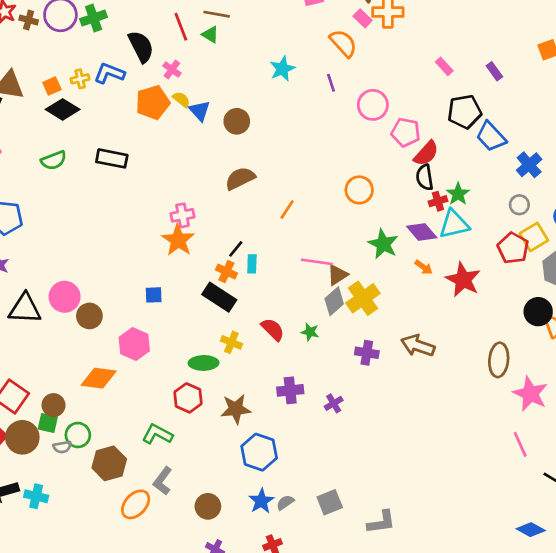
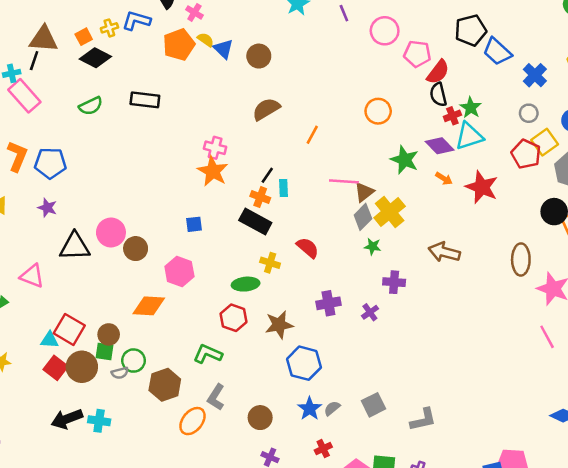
pink cross: (183, 215) -> (215, 148), turned 30
green star: (310, 332) -> (373, 246), moved
purple cross: (367, 353) -> (394, 282), moved

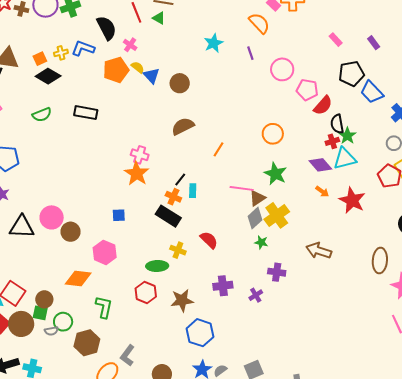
black semicircle: (438, 95) -> (337, 124), moved
green star: (405, 160) -> (275, 174), moved
green L-shape: (208, 354) -> (104, 307), moved, turned 75

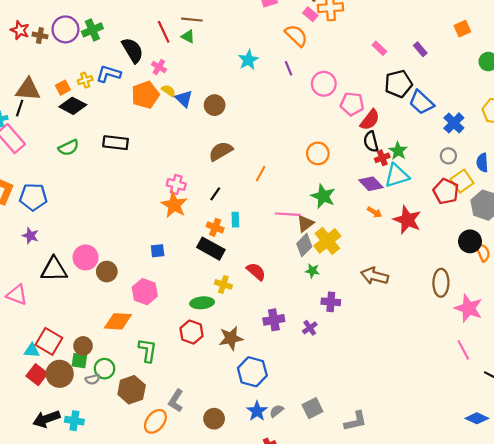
black semicircle: (337, 124) -> (371, 142), moved
black line: (180, 180) -> (215, 194), moved

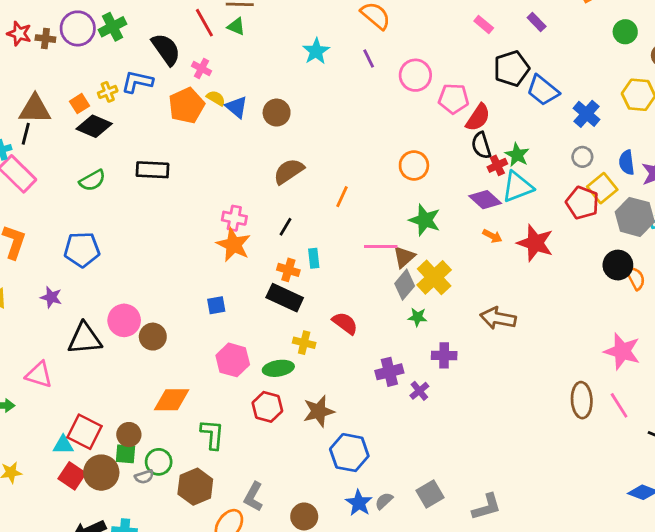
blue pentagon: (33, 197) -> (82, 250), moved
brown ellipse: (441, 283) -> (582, 400), moved
pink hexagon: (145, 292) -> (233, 360), moved
purple cross: (274, 320) -> (389, 372), moved

